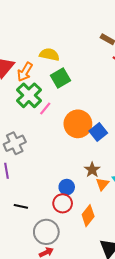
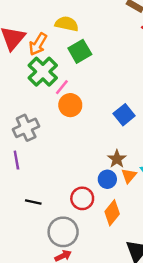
orange circle: (78, 124) -> (70, 105), moved, size x0.7
blue circle: (67, 187) -> (107, 179), moved

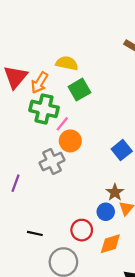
green cross: (43, 72) -> (44, 109), turned -32
gray cross: (26, 128) -> (52, 161), moved
purple line: (16, 160) -> (15, 183), moved, turned 30
orange diamond: (112, 213) -> (110, 244), turned 35

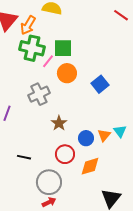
green square: (79, 90) -> (63, 48), moved, turned 30
orange circle: (70, 141) -> (67, 73), moved
brown star: (115, 192) -> (59, 123), moved

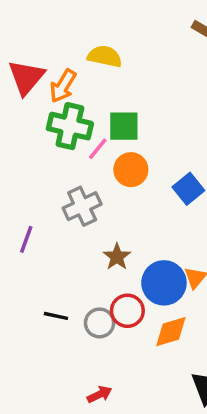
blue circle: (86, 138) -> (164, 283), size x1.6
gray circle: (49, 182) -> (100, 323), moved, size x0.7

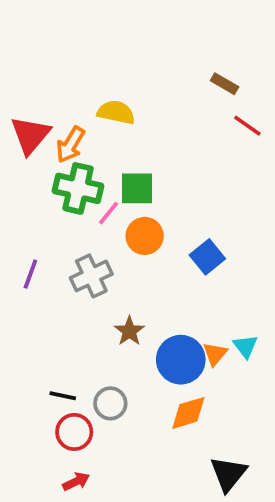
purple line: (26, 239) -> (30, 274), moved
red circle: (127, 311) -> (74, 432), moved
red arrow: (100, 394) -> (76, 481), moved

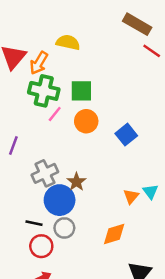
brown rectangle: (225, 84) -> (137, 24), size x1.6
pink line: (108, 213) -> (55, 114), moved
gray cross: (91, 276) -> (45, 173), moved
blue circle: (181, 360) -> (60, 200), moved

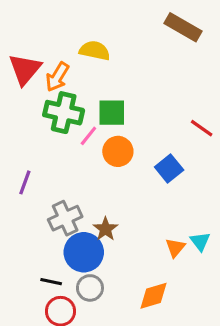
red line: (152, 51) -> (202, 128), moved
pink line: (55, 114) -> (88, 136), moved

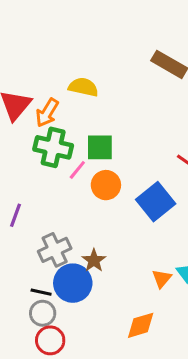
blue square: (169, 168) -> (156, 202), size x1.4
black line: (51, 282) -> (41, 292), moved
gray circle: (90, 288) -> (43, 313), moved

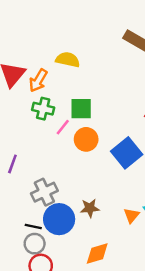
green cross: (53, 147) -> (43, 109), size x0.7
brown star: (94, 260) -> (90, 208), moved, turned 30
orange diamond: (141, 325) -> (97, 253), moved

